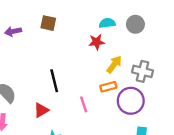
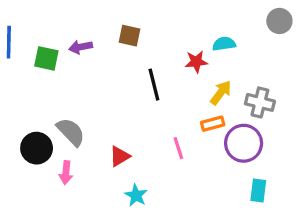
cyan semicircle: (107, 23) -> (224, 44), moved
gray circle: (135, 24) -> (279, 21), moved
black line: (54, 81) -> (154, 85), moved

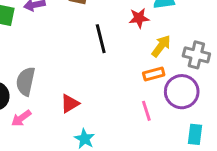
gray semicircle: (71, 132) -> (26, 81), turned -124
pink line: (178, 148) -> (146, 111), moved
pink arrow: (66, 173) -> (21, 118), turned 48

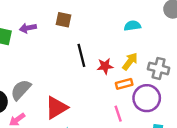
red star: (139, 18) -> (105, 66), moved
gray semicircle: (26, 81) -> (21, 90), turned 30
red triangle: (70, 103) -> (56, 108), size x1.5

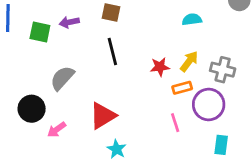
black line: (81, 55) -> (112, 52), moved
gray semicircle: (21, 90) -> (62, 78), moved

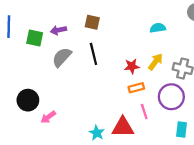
gray semicircle: (62, 78) -> (62, 57), moved
orange rectangle: (182, 88) -> (136, 88), moved
red triangle: (103, 116) -> (123, 127), moved, turned 30

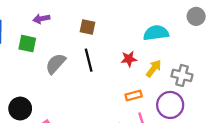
cyan semicircle: (158, 28) -> (156, 33), size x1.5
purple arrow: (58, 30) -> (41, 19), moved
red star: (132, 66) -> (129, 59), moved

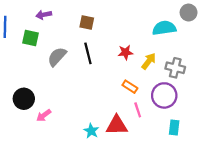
cyan semicircle: (156, 33) -> (164, 28), moved
orange rectangle: (134, 96) -> (130, 87), turned 48

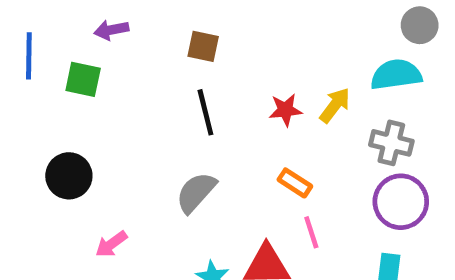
cyan semicircle: (164, 28) -> (396, 75), moved
gray semicircle: (57, 57) -> (196, 192), moved
yellow arrow: (149, 61) -> (335, 105), moved
purple circle: (164, 95) -> (401, 202), moved
black circle: (24, 99) -> (69, 176), moved

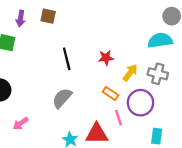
purple arrow: (111, 30) -> (21, 18), turned -70
brown square: (203, 46) -> (48, 16), moved
yellow arrow: (335, 105) -> (130, 73), moved
purple circle: (401, 202) -> (141, 103), moved

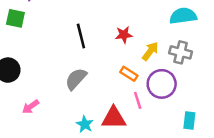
cyan rectangle: (157, 136) -> (189, 120), moved

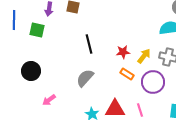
red star: (124, 35) -> (123, 52), moved
pink line: (138, 100) -> (140, 110), moved

